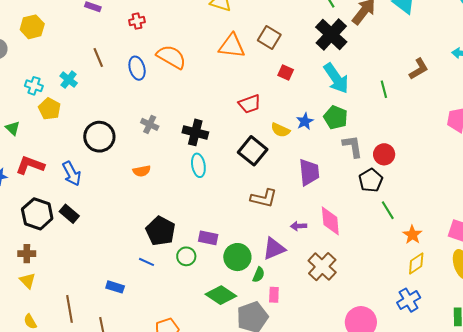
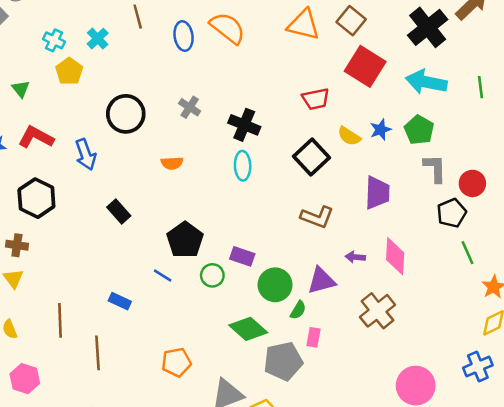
red square: (286, 73) -> (365, 66), size x2.0
cyan arrow: (336, 78) -> (426, 82), turned 128
green line: (384, 89) -> (481, 87), moved
black rectangle: (69, 214) -> (119, 212), moved

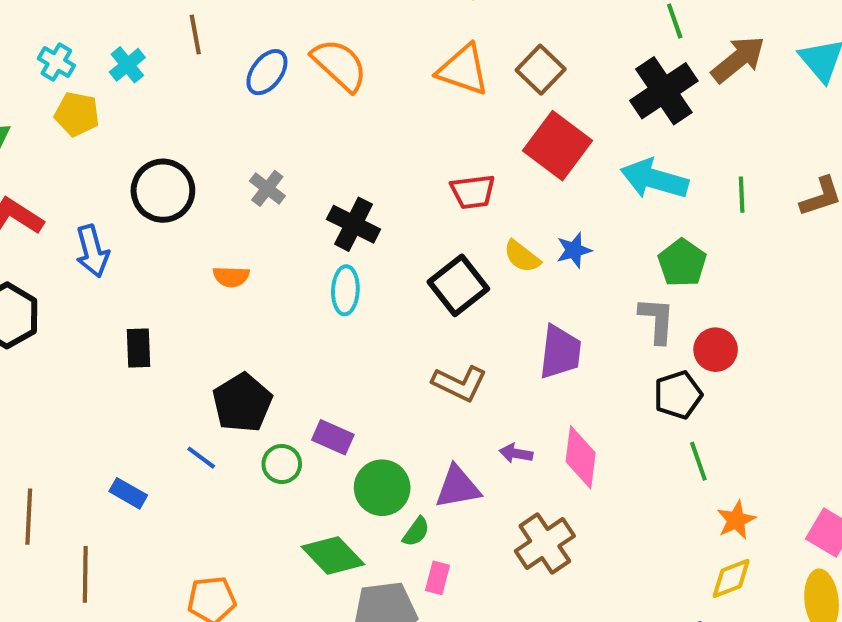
blue ellipse: (184, 36) -> (267, 72), turned 40
yellow pentagon: (69, 71) -> (77, 114), turned -30
green pentagon: (419, 130) -> (682, 263), moved
black rectangle: (119, 212) -> (139, 348), turned 35

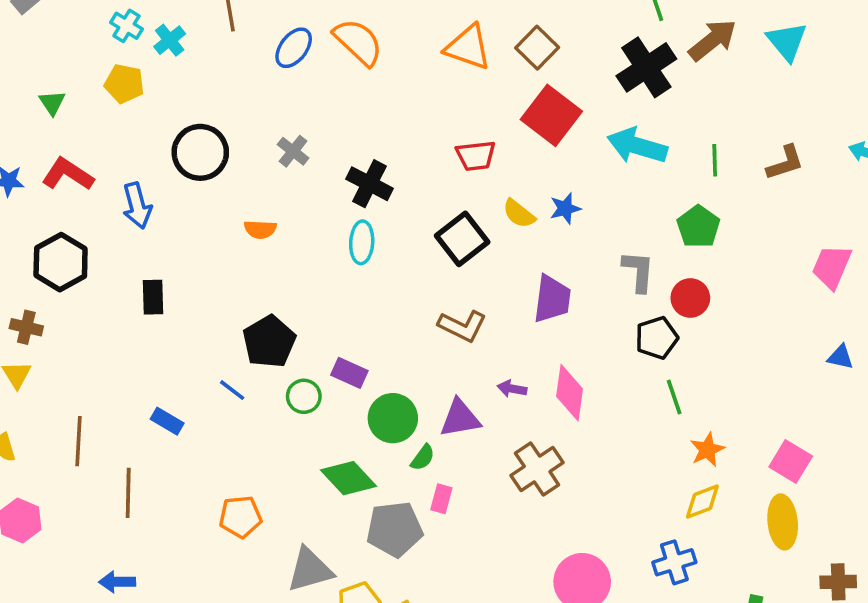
cyan cross: (56, 62) -> (127, 26), moved
green pentagon: (682, 263) -> (698, 227), moved
black rectangle: (139, 348) -> (153, 297), moved

